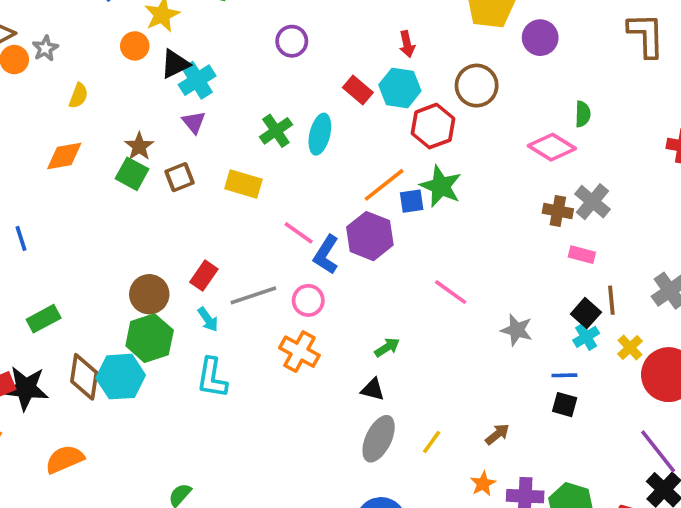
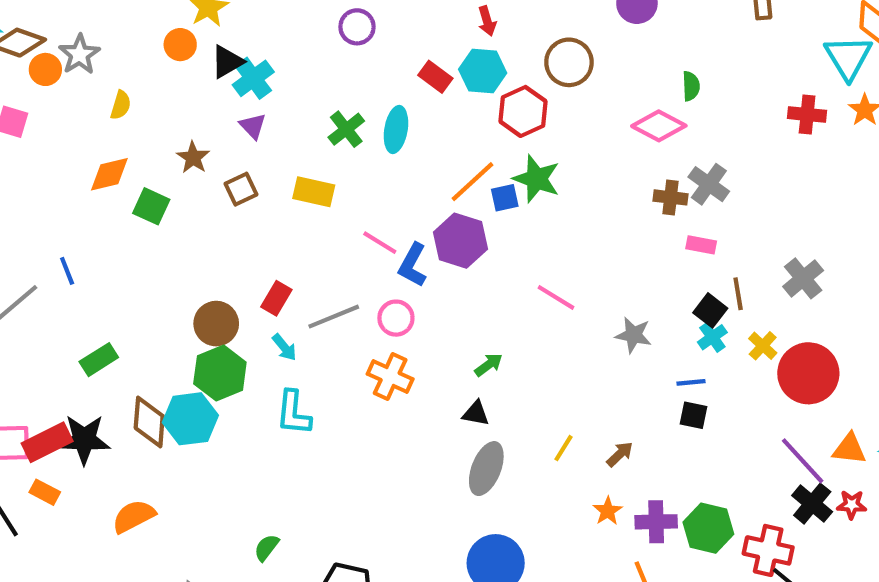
gray star: (45, 48) -> (79, 54), size x1.4
green square: (132, 174) -> (151, 206), moved
yellow line: (432, 442) -> (563, 448), moved

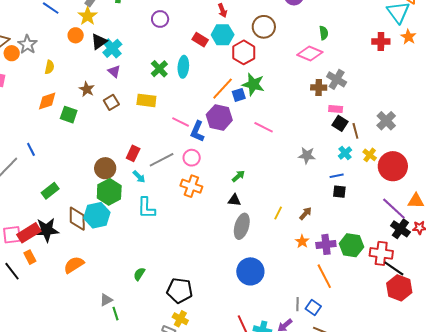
pink line: (556, 297) -> (264, 127), moved
black square: (710, 310) -> (340, 123), moved
orange rectangle: (45, 492) -> (30, 257), turned 40

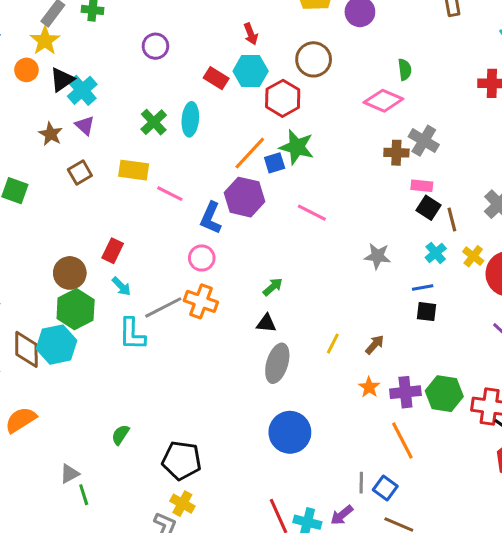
brown star: (87, 89) -> (51, 134), moved
pink line: (181, 122) -> (170, 194), moved
gray line: (162, 160) -> (163, 307), moved

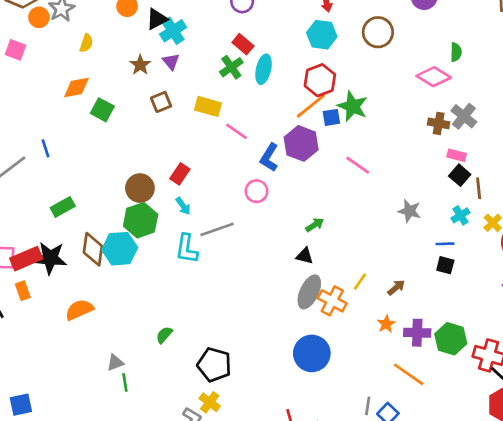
red rectangle: (216, 78) -> (243, 44), moved
red hexagon: (283, 98) -> (320, 80), moved
orange cross: (201, 301) -> (332, 301), moved
orange line: (402, 441) -> (409, 374), turned -36

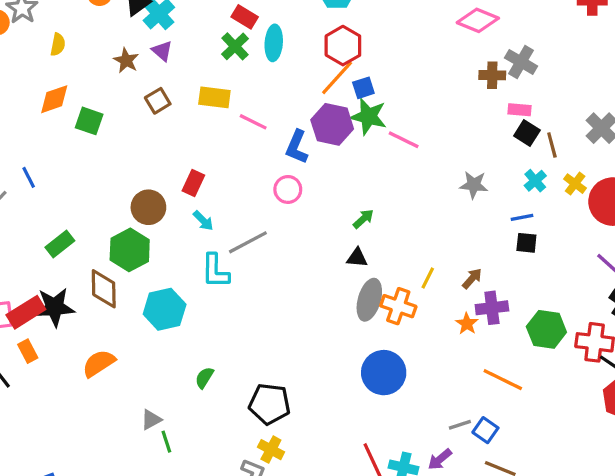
green star: (353, 106) -> (368, 116), moved
green hexagon: (141, 220) -> (130, 250), moved
cyan hexagon: (120, 249) -> (165, 309), moved
purple cross: (417, 333) -> (492, 308), moved
gray line: (368, 406) -> (460, 425), turned 72

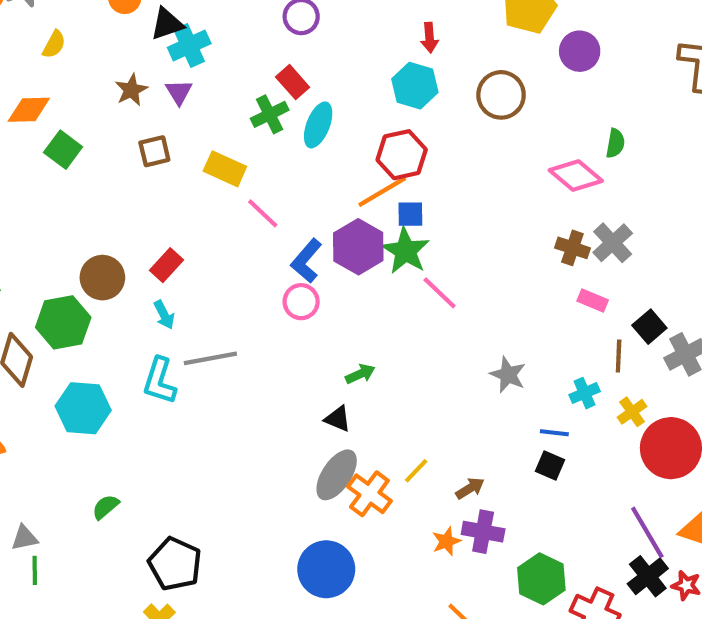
black square: (527, 133) -> (649, 327), moved
pink circle: (288, 189) -> (301, 302), moved

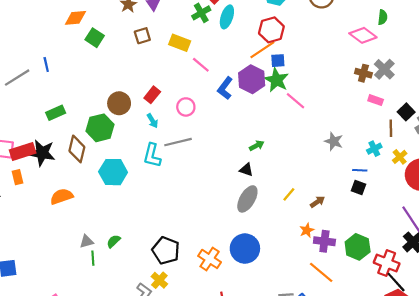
pink circle: (301, 302) -> (186, 107), moved
orange cross: (369, 494) -> (210, 259), moved
green semicircle: (106, 507) -> (114, 241), moved
purple cross: (483, 532) -> (324, 241), moved

